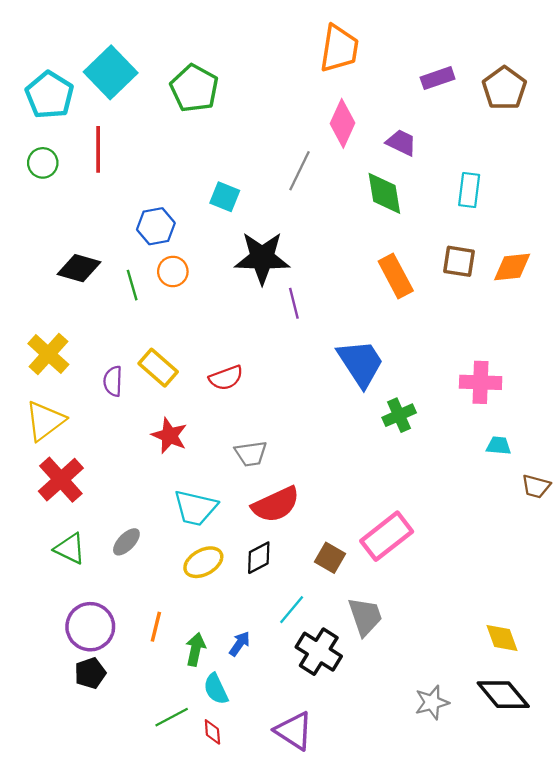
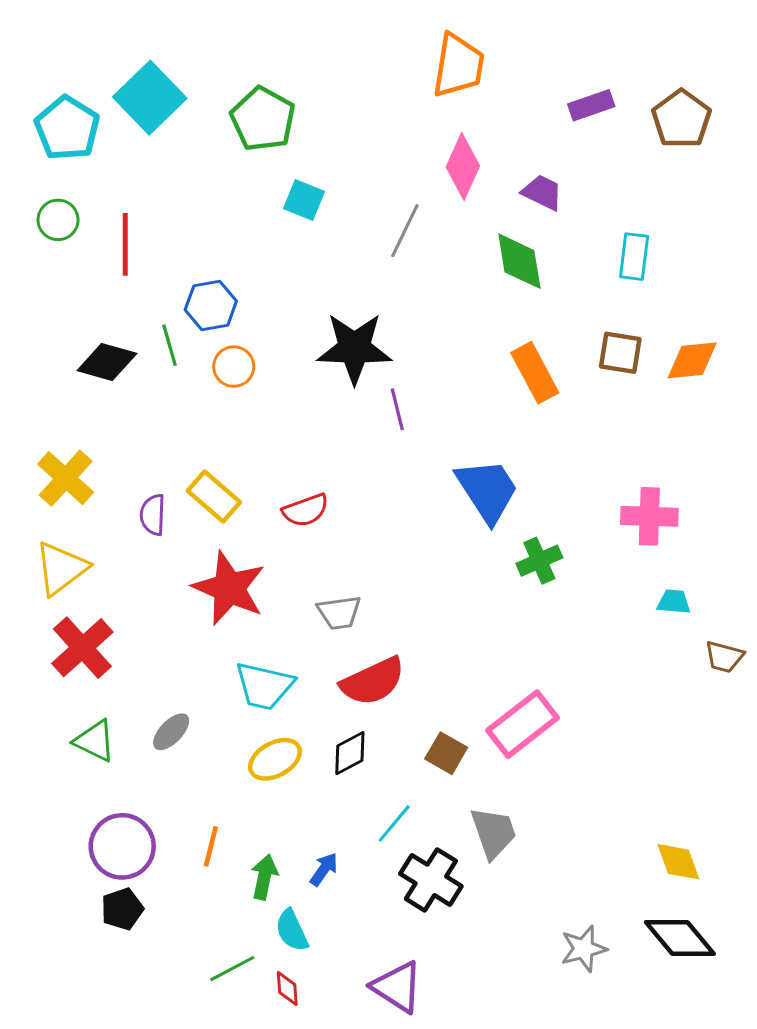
red line: (98, 149) -> (125, 244), moved
cyan square: (225, 197) -> (304, 200), moved
green line: (132, 285) -> (170, 345), moved
red star: (169, 436) -> (229, 588), size x1.5

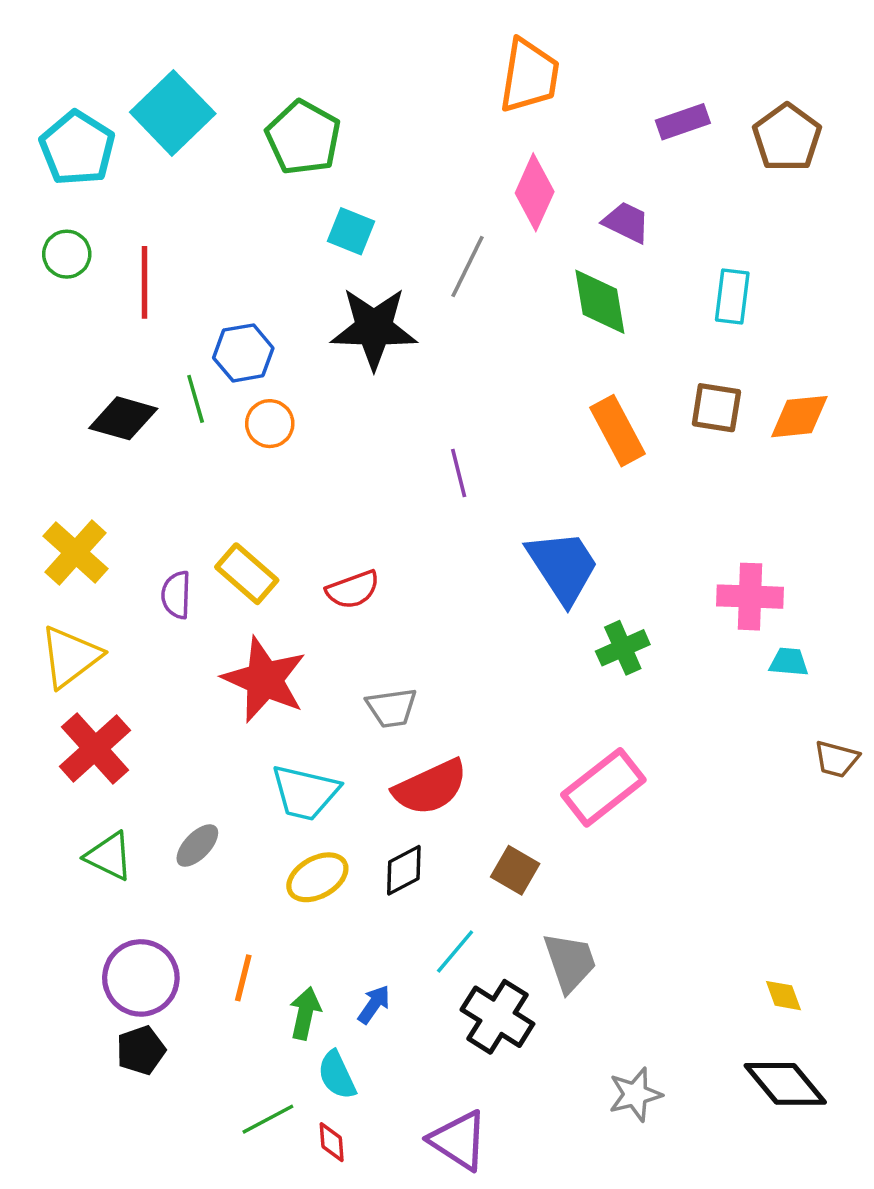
black star: (354, 348) -> (374, 328), moved
cyan trapezoid: (674, 602) -> (789, 662), moved
pink rectangle: (523, 724) -> (603, 787), moved
yellow diamond: (678, 862) -> (783, 996), size x0.7
gray star: (584, 949) -> (635, 1094), moved

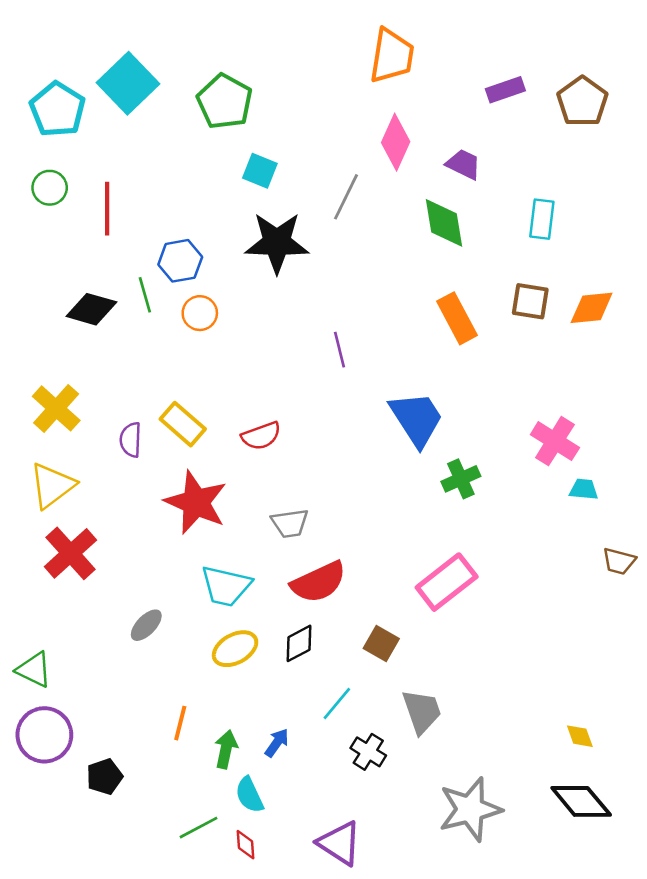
pink cross: (750, 597) -> (555, 441), turned 30
green triangle: (109, 856) -> (34, 670), moved
purple circle: (141, 978) -> (44, 735), moved
black cross: (497, 1017) -> (368, 752), size x0.7
gray star: (635, 1094) -> (470, 809), size x1.6

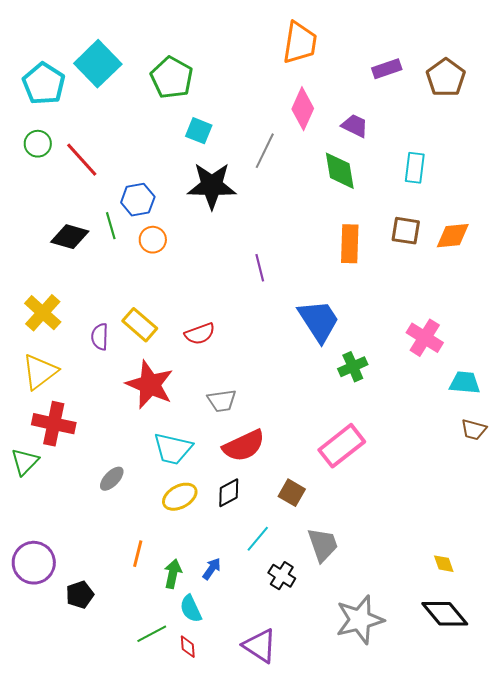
red line: (107, 209) -> (82, 160), turned -42
orange rectangle: (457, 318) -> (350, 244), turned 30
cyan trapezoid: (584, 489) -> (465, 383), moved, size x1.4
red cross: (71, 553) -> (54, 424), turned -36
green triangle: (34, 670) -> (25, 462), moved, turned 48

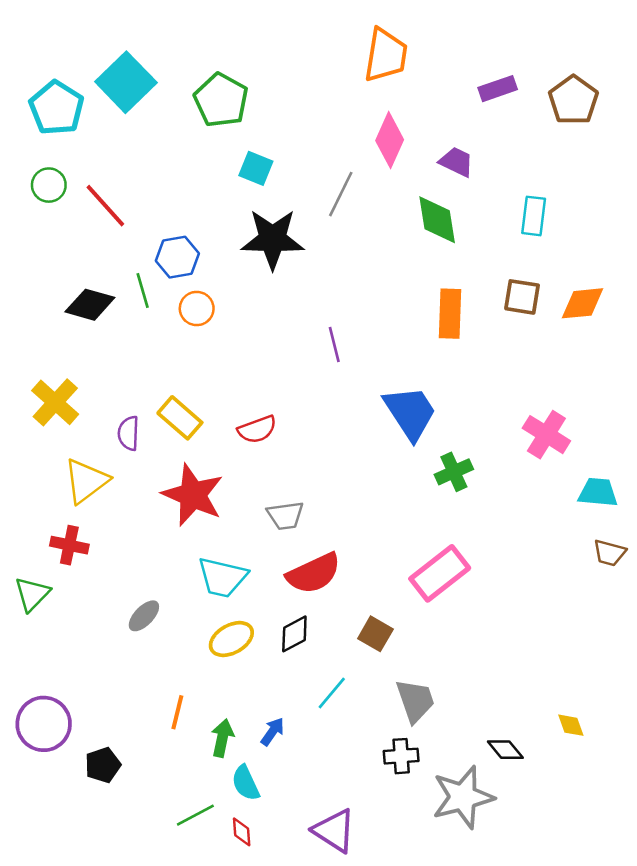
yellow triangle: (40, 372) -> (86, 481), moved
red cross: (54, 424) -> (69, 545), size x0.7
black cross: (282, 576) -> (401, 756), moved, turned -36
black diamond: (445, 614) -> (505, 750), moved, size x0.6

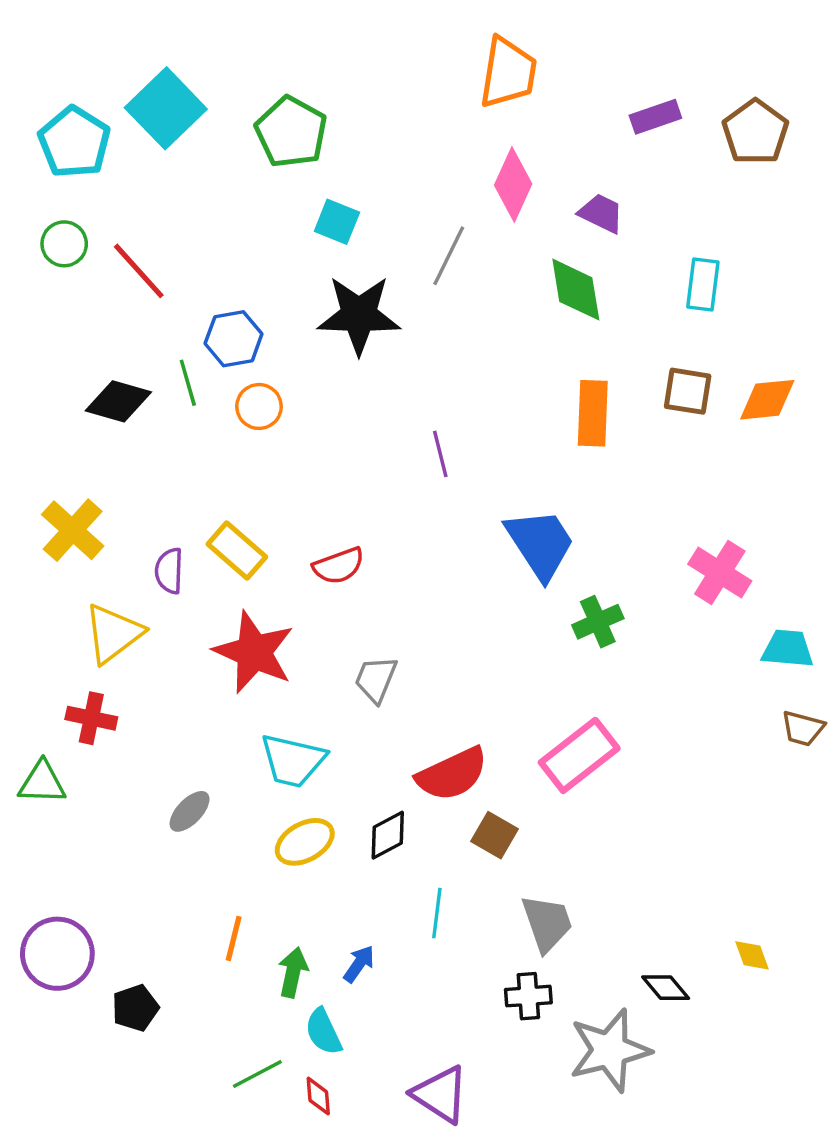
gray trapezoid: (285, 516) -> (376, 679), turned 120
red semicircle: (314, 573) -> (452, 774), moved
green triangle: (32, 594) -> (42, 783), turned 48
cyan line: (332, 693) -> (437, 913), turned -33

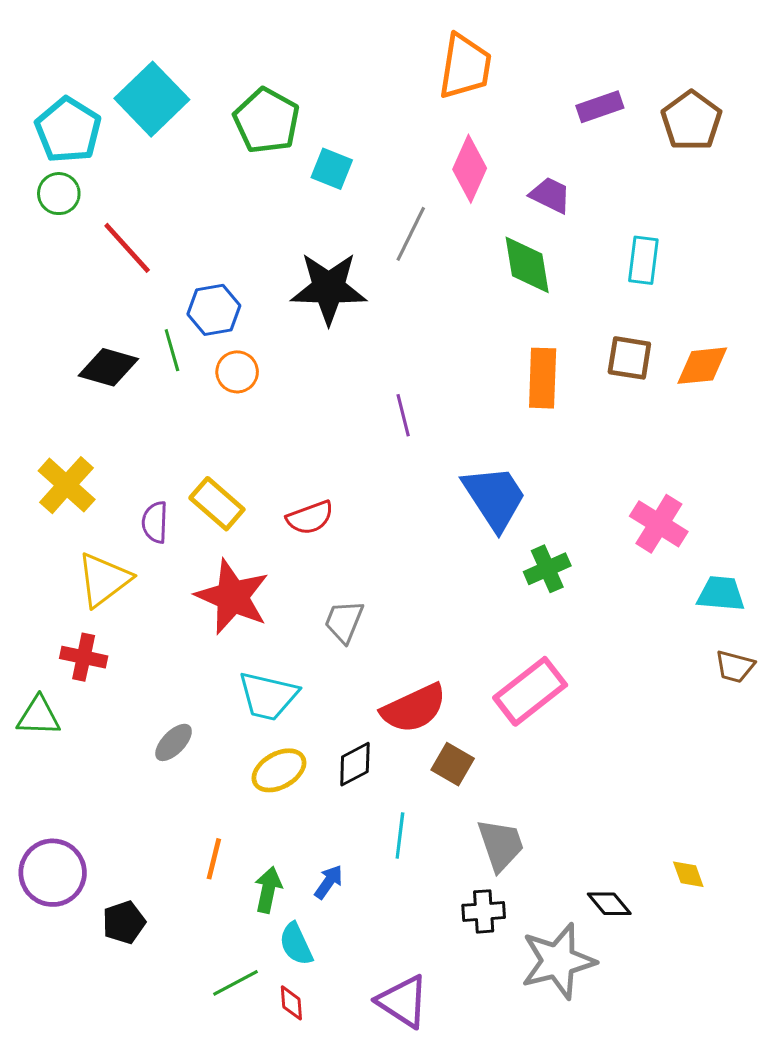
cyan square: (337, 222) -> (332, 169), moved
green circle: (64, 244) -> (59, 194), moved

